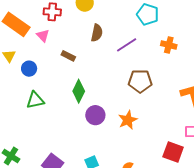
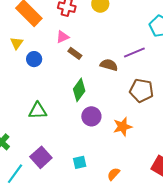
brown semicircle: (97, 33) -> (109, 65), moved, turned -96
pink triangle: (43, 36) -> (63, 37), moved, turned 40
green triangle: (35, 100) -> (38, 111), moved

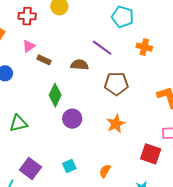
purple line: (134, 52) -> (102, 48), turned 70
orange star: (123, 127) -> (116, 124), moved

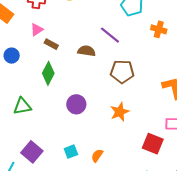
orange cross: (144, 47) -> (159, 29), moved
green diamond: (55, 95) -> (48, 73), moved
orange semicircle: (105, 171) -> (97, 156), moved

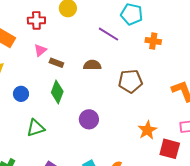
orange cross: (159, 29) -> (153, 41), moved
purple line: (110, 35) -> (109, 34), moved
blue circle: (12, 56) -> (21, 94), moved
orange star: (120, 112) -> (147, 130), moved

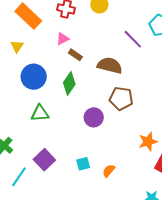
brown semicircle: (92, 65) -> (110, 65), size x1.4
brown pentagon: (130, 81) -> (121, 98), moved
blue circle: (21, 94) -> (34, 77), size x1.6

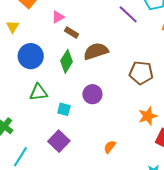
brown semicircle: (110, 65) -> (96, 51), moved, turned -30
brown pentagon: (121, 98) -> (141, 73), moved
purple square: (44, 160) -> (59, 141), moved
cyan square: (83, 164) -> (64, 109), moved, turned 32

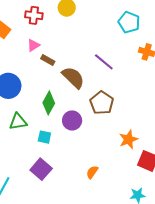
purple line: (128, 14) -> (104, 62), moved
brown semicircle: (96, 51) -> (73, 77), turned 65
green diamond: (67, 61) -> (49, 103), moved
brown pentagon: (141, 73) -> (102, 103), moved, turned 30

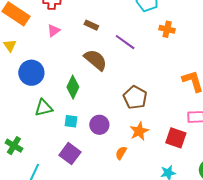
brown rectangle: (48, 60) -> (91, 25), moved
brown pentagon: (102, 103) -> (135, 97), moved
purple circle: (72, 120) -> (99, 125), moved
orange star: (128, 139) -> (139, 131), moved

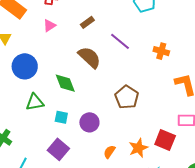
brown rectangle: (91, 25) -> (87, 22), turned -64
orange cross: (167, 29) -> (161, 51), moved
green diamond: (73, 87) -> (65, 83), turned -50
orange star: (139, 131) -> (138, 148), moved

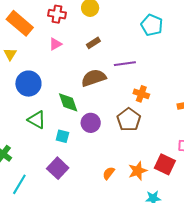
purple line: (120, 41) -> (125, 64), turned -50
orange cross: (161, 51) -> (141, 94), moved
brown semicircle: (89, 57) -> (94, 78), turned -65
green triangle: (35, 102) -> (37, 120), turned 36
purple circle: (89, 122) -> (91, 123), moved

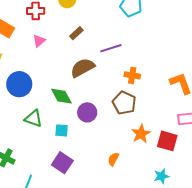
orange star: (138, 171) -> (141, 134), moved

